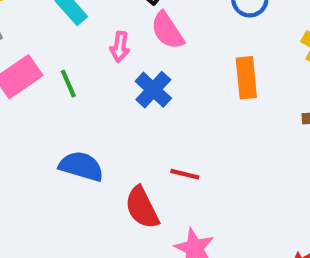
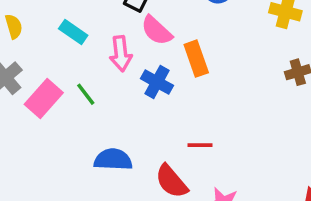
pink arrow: (120, 47) -> (121, 54), size x1.4
orange rectangle: (246, 78) -> (196, 59), moved

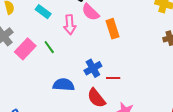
blue cross: (157, 82) -> (93, 68), moved, turned 30

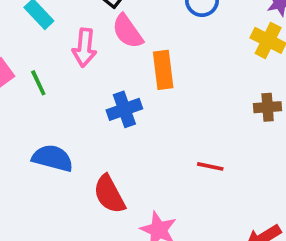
blue cross: (93, 68) -> (124, 109), moved
red line: (113, 78) -> (210, 166), moved

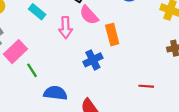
green line: (38, 83) -> (32, 70), moved

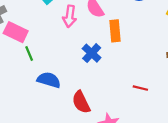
pink rectangle: (15, 52) -> (16, 32), turned 60
blue cross: (93, 60) -> (92, 53), turned -30

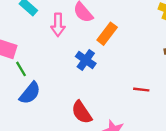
orange rectangle: (115, 31) -> (107, 34), turned 50
blue semicircle: (49, 80) -> (30, 93), moved, turned 120

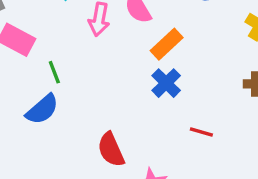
blue cross: (86, 60) -> (166, 83), moved
green line: (21, 69) -> (54, 72), moved

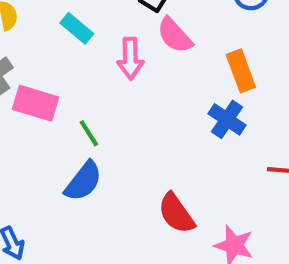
orange rectangle: (167, 44) -> (241, 71), moved, turned -56

